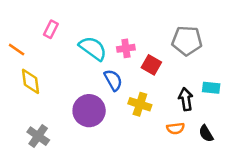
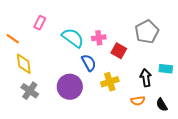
gray pentagon: (187, 41) -> (147, 32), turned -30
yellow cross: (140, 104) -> (110, 82), turned -36
gray cross: (38, 136) -> (30, 91), moved

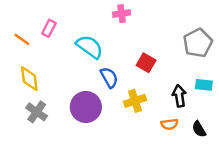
gray pentagon: (147, 32) -> (198, 43), moved
pink cross: (99, 38) -> (122, 14), moved
orange line: (13, 39) -> (22, 39), moved

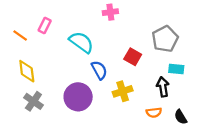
gray pentagon: (198, 43) -> (165, 39), moved
cyan rectangle: (204, 85) -> (176, 69), moved

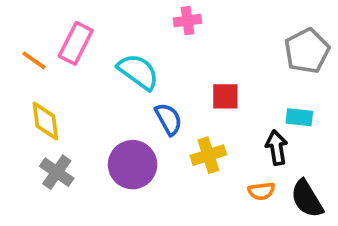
pink rectangle: (45, 25) -> (76, 43), size x1.5
gray pentagon: (165, 39) -> (307, 51), moved
red square: (133, 57) -> (225, 96), turned -30
black semicircle: (181, 117) -> (307, 199), size x1.5

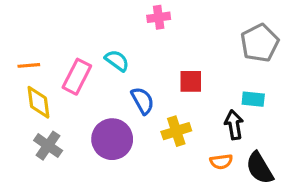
pink rectangle: (76, 43) -> (77, 77), moved
orange line: (34, 60) -> (29, 65), moved, turned -40
cyan semicircle: (138, 72) -> (117, 61), size x0.7

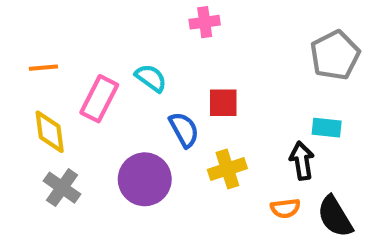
orange line: (29, 65) -> (43, 68), moved
red square: (191, 81) -> (223, 103), moved

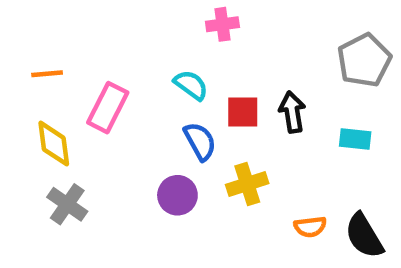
cyan semicircle: (151, 78) -> (191, 85), moved
black arrow: (302, 161) -> (292, 112), moved
purple circle: (145, 179) -> (177, 195), moved, size x0.7

